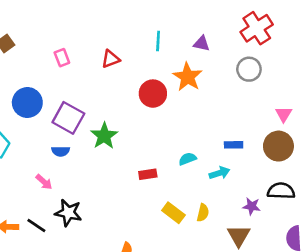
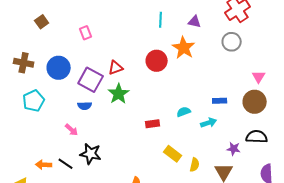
red triangle: (111, 59) -> (116, 68), moved
yellow semicircle: (203, 213) -> (195, 165), moved

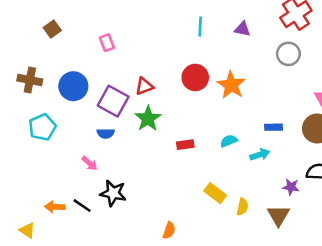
orange star: (184, 48) -> (231, 85), moved
red rectangle: (153, 124) -> (185, 145), moved

